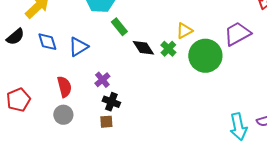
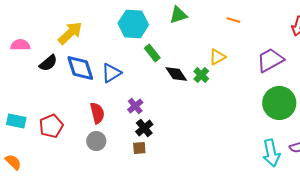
blue diamond: (47, 42) -> (80, 68), size x1.4
green circle: (205, 56) -> (279, 103), moved
black cross: (111, 102) -> (144, 128), turned 30

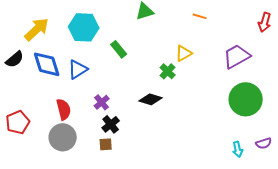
cyan hexagon: (133, 24) -> (84, 27), moved
black diamond: (176, 74) -> (151, 99), moved, turned -40
gray circle: (96, 141) -> (63, 137), size x1.4
cyan arrow: (271, 153) -> (238, 149), size x0.6

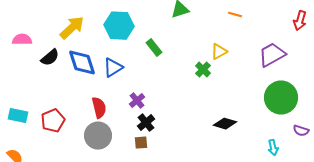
black diamond: (151, 99) -> (225, 124), moved
purple semicircle: (264, 143) -> (301, 131), moved, turned 35

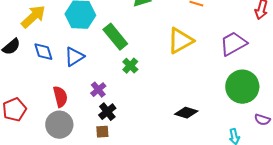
green rectangle: (154, 48) -> (115, 37), size x1.5
yellow triangle: (219, 52) -> (180, 41), size x1.6
blue diamond: (82, 63) -> (43, 52), size x0.7
green cross: (203, 70) -> (130, 66), moved

